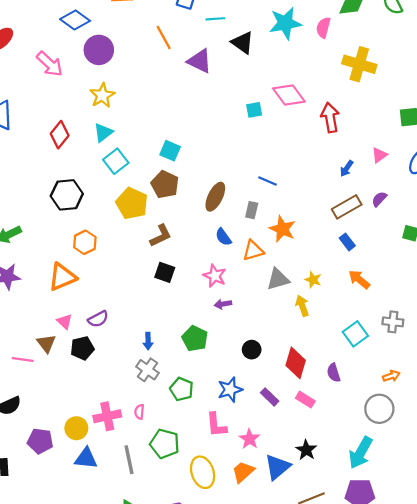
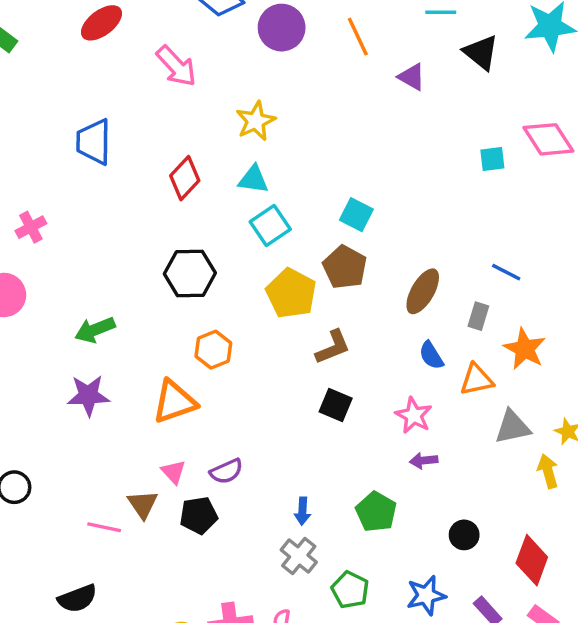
purple circle: (99, 50) -> (282, 28), moved
purple triangle: (200, 61) -> (412, 77), size x0.7
cyan triangle: (103, 133) -> (253, 179), turned 42

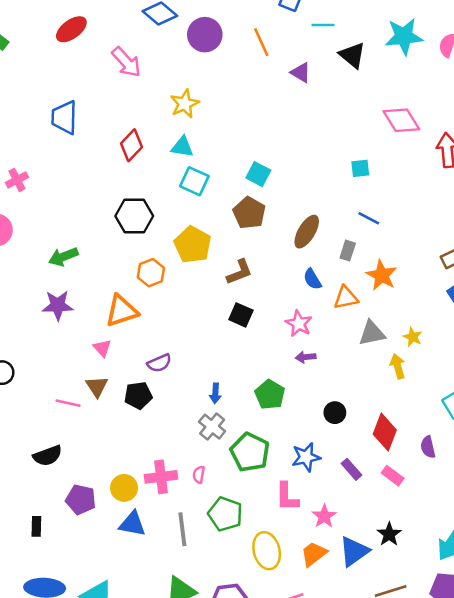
cyan square: (492, 159) -> (360, 168), moved
cyan square: (270, 225) -> (194, 181), turned -32
yellow pentagon: (291, 293) -> (193, 245), moved
pink triangle: (173, 472) -> (102, 348), moved
green pentagon: (350, 590) -> (250, 452), size x1.4

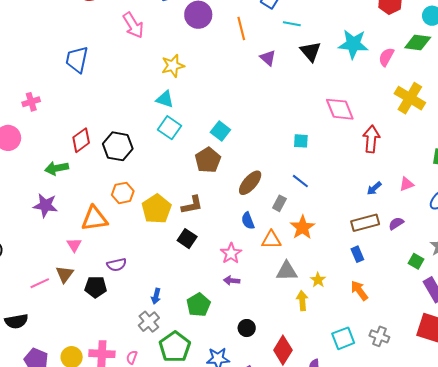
red diamond: (131, 145) -> (81, 140), moved
yellow pentagon: (193, 245) -> (157, 209), moved
pink line: (68, 403) -> (40, 283), turned -48

